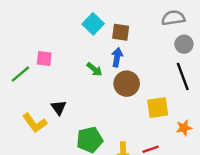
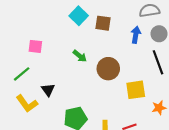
blue arrow: (117, 57) -> (136, 35), moved
green line: (20, 74) -> (22, 74), moved

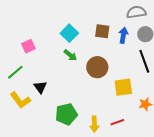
cyan square: (79, 16) -> (69, 33), moved
brown square: (103, 23) -> (102, 31), moved
pink square: (35, 46) -> (28, 46), turned -32

